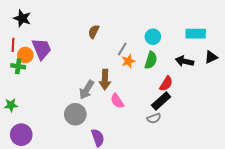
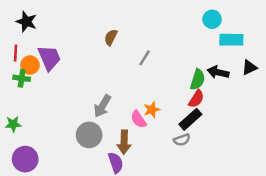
cyan circle: (153, 37) -> (212, 19), moved
green semicircle: (151, 60) -> (198, 80), moved
orange star: (128, 61) -> (152, 110), moved
brown arrow: (105, 80) -> (124, 142), moved

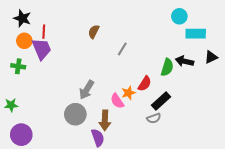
red line: (16, 53) -> (44, 32), moved
orange circle: (30, 65) -> (24, 41), moved
red semicircle: (196, 99) -> (145, 84), moved

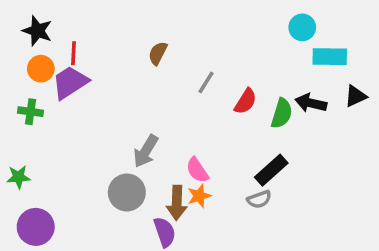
purple trapezoid: (42, 49) -> (70, 82), turned -100
red semicircle: (145, 84) -> (245, 101), moved
orange star: (128, 93) -> (199, 196), moved

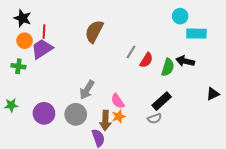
brown semicircle: (158, 53) -> (94, 31), size x1.6
gray line: (206, 82) -> (131, 52), moved
black triangle: (356, 96) -> (213, 94), moved
purple circle: (36, 227) -> (44, 113), moved

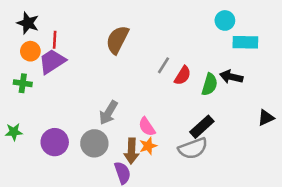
gray semicircle: (155, 118) -> (193, 148), size x1.6

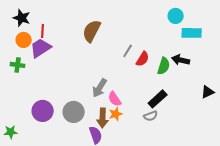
gray arrow: (108, 113) -> (100, 88), moved
green star: (14, 132) -> (11, 132), moved
gray semicircle: (193, 148) -> (151, 116), size x0.6

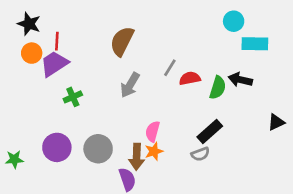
red semicircle: (143, 59) -> (190, 78), turned -133
green cross: (18, 65) -> (73, 97), moved, turned -32
gray arrow: (100, 88) -> (130, 85), moved
pink semicircle: (115, 99) -> (153, 131), turned 49
green star: (11, 132) -> (14, 159), moved

